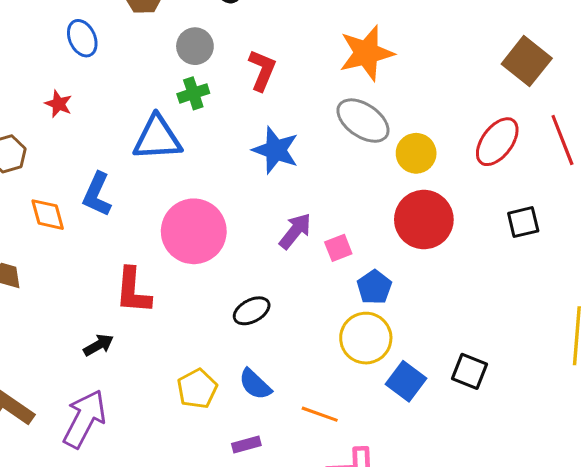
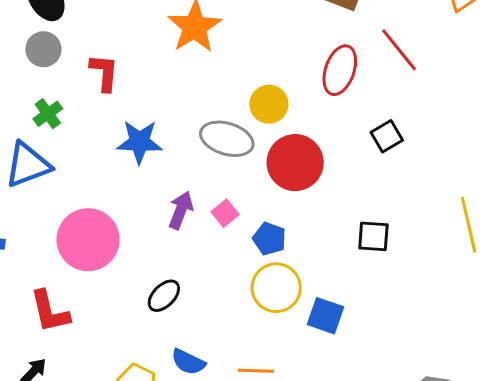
gray circle: (195, 46) -> (43, 49), moved
gray ellipse: (363, 121) -> (227, 139), moved
black square: (469, 371) -> (373, 236), moved

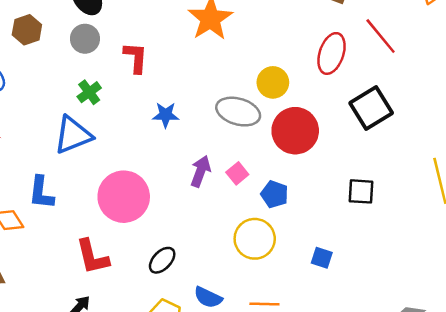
black square: (387, 136) -> (371, 108), size x1.6
blue star: (139, 142) -> (166, 115), size x0.7
yellow circle: (276, 288) -> (255, 239), moved
black ellipse: (164, 296) -> (162, 260), moved
blue square: (325, 316) -> (322, 258), size x0.7

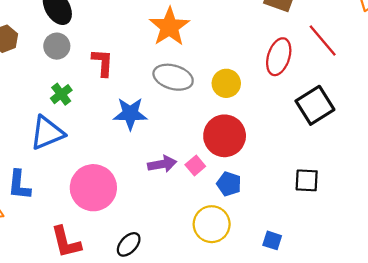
gray ellipse: (238, 112) -> (173, 77), moved
blue star: (166, 115) -> (130, 114), size x1.4
red circle: (295, 131) -> (225, 136), moved
purple arrow: (201, 171) -> (162, 164), turned 60

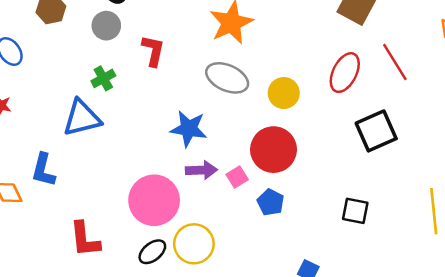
blue star: (130, 114) -> (189, 129), moved
pink circle: (93, 188) -> (154, 200), moved
yellow circle: (212, 224) -> (194, 244), moved

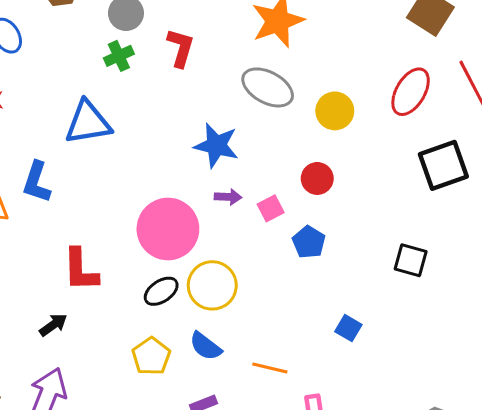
green cross: (103, 78) -> (119, 56), moved
red circle: (274, 150) -> (317, 178), size x0.6
purple arrow: (201, 170) -> (228, 197), size x0.7

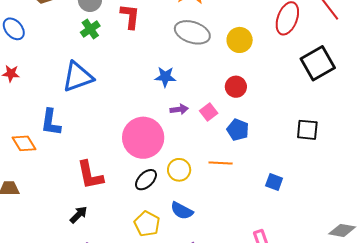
blue star: (216, 145) -> (165, 77), size x0.7
yellow circle: (212, 285) -> (179, 170), size x0.7
orange line: (270, 368) -> (221, 163), moved

